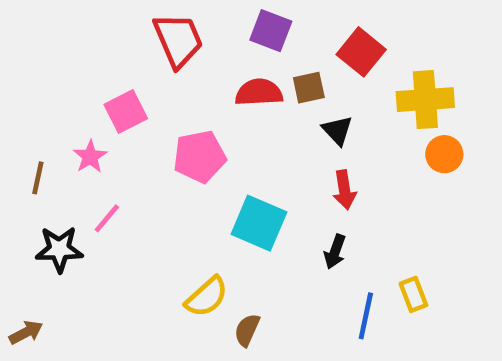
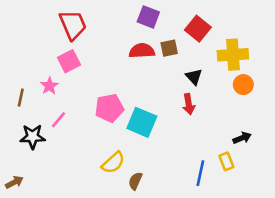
red trapezoid: (178, 40) -> (73, 25), moved
black triangle: (337, 130) -> (194, 77), moved
pink pentagon: (199, 157) -> (109, 108), moved
black arrow: (335, 252) -> (242, 138), moved, turned -132

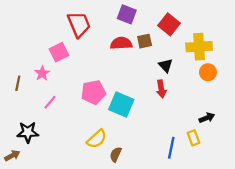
red trapezoid: (73, 25) -> (79, 24), moved
black star: (33, 137) -> (28, 132), moved

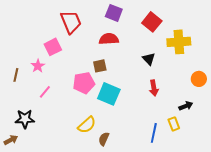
brown square: (145, 41) -> (100, 66), moved
orange circle: (208, 72) -> (199, 79), moved
red arrow: (161, 89) -> (154, 88), moved

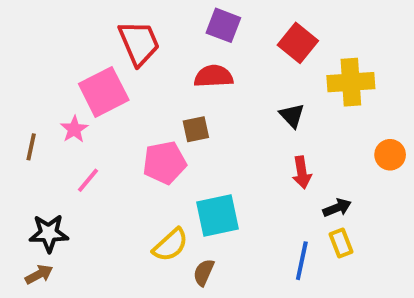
pink square: (53, 47) -> (104, 92), size x1.4
cyan square: (109, 94) -> (217, 216), moved, turned -35
black arrow: (186, 106) -> (337, 208), moved
brown arrow: (11, 140) -> (39, 274), moved

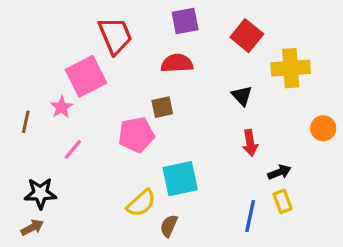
purple square: (223, 25) -> (185, 21), turned -32

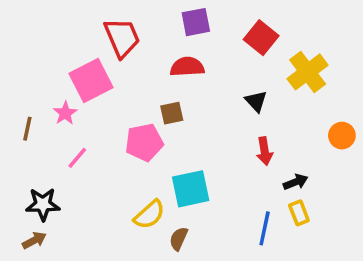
yellow cross: (291, 68) -> (308, 72), turned -33

